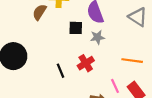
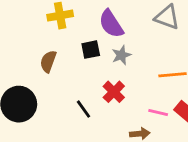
brown semicircle: (39, 12) -> (48, 61), moved
pink line: (115, 86) -> (158, 113), turned -40

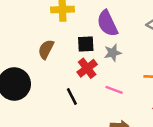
red cross: (114, 92) -> (87, 68), moved
pink line: (158, 113) -> (114, 90), moved

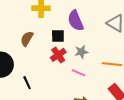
gray star: (113, 53) -> (81, 52), moved
black line: (72, 96) -> (27, 83), moved

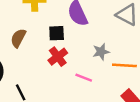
gray star: (81, 52) -> (101, 52), moved

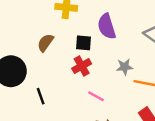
pink line: (84, 78) -> (96, 96), moved

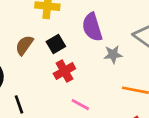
black square: (84, 43) -> (56, 44), moved, turned -35
gray star: (125, 67) -> (113, 54), moved

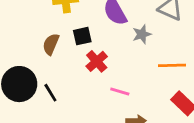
black square: (56, 44) -> (82, 36), turned 30
black line: (19, 104) -> (50, 93), moved

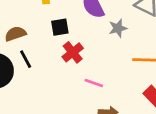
brown semicircle: (51, 44) -> (15, 34), moved, turned 45
black line: (50, 93) -> (26, 59), moved

